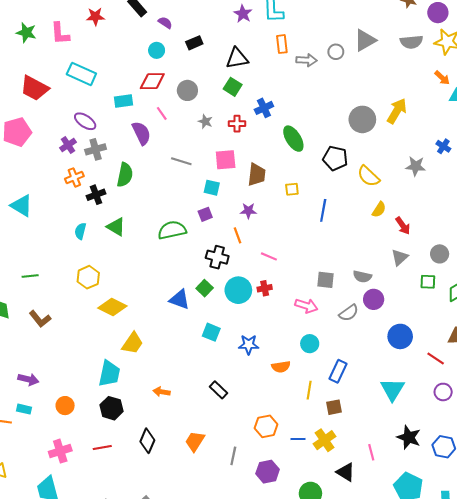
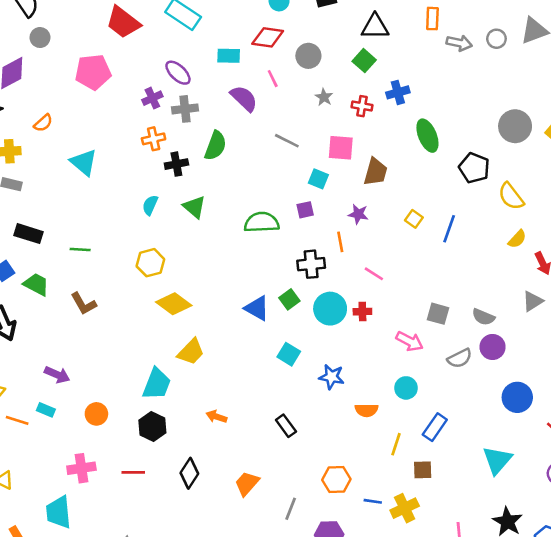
purple semicircle: (141, 133) -> (244, 98), turned -30
yellow square: (292, 189) -> (414, 219), moved, turned 32
black cross: (217, 257) -> (311, 264), turned -30

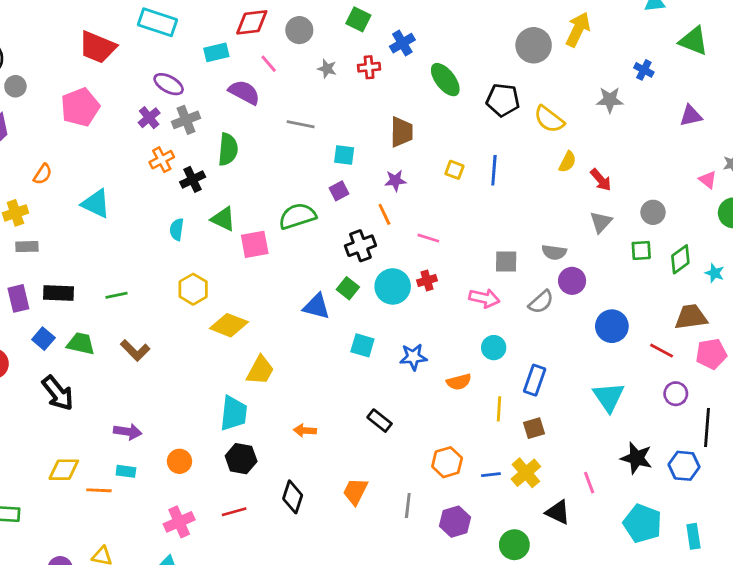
pink square: (341, 148) -> (255, 244), moved

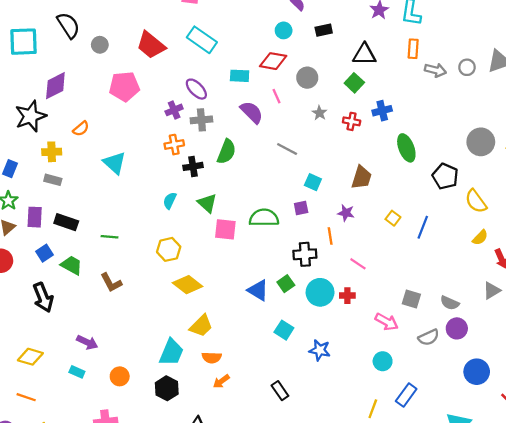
gray circle: (15, 86) -> (100, 45), moved
orange semicircle: (459, 382) -> (212, 358), moved
orange arrow: (305, 430) -> (221, 381), turned -56
orange line: (99, 490) -> (26, 397), moved

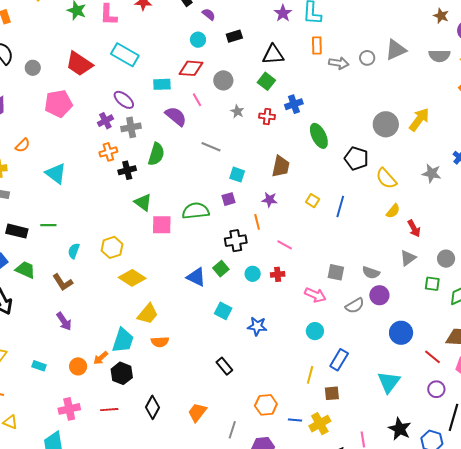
cyan semicircle: (170, 201) -> (74, 251), moved
green line: (109, 237) -> (48, 225), moved
cyan circle: (320, 292) -> (253, 274), size x0.6
purple arrow: (87, 342) -> (64, 321), moved, turned 36
orange arrow: (221, 381) -> (101, 358), moved

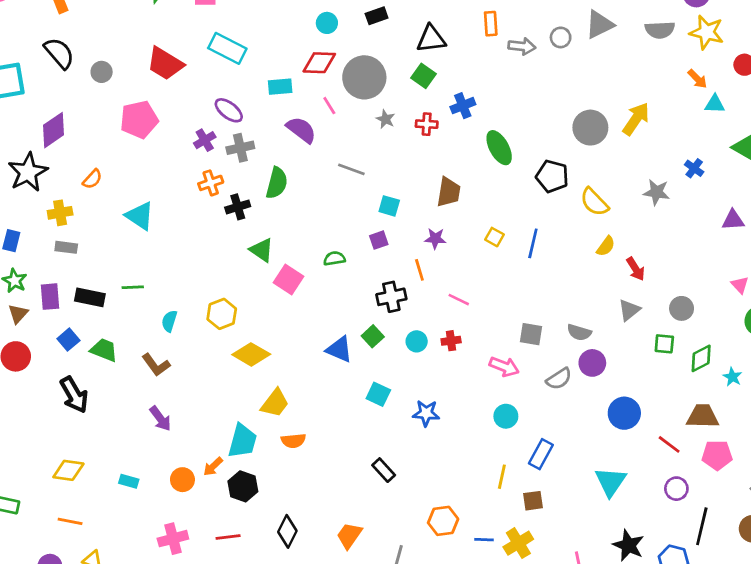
gray circle: (223, 80) -> (364, 77), size x1.6
green semicircle: (196, 211) -> (334, 258), size x0.6
pink square: (162, 225) -> (289, 280), turned 35

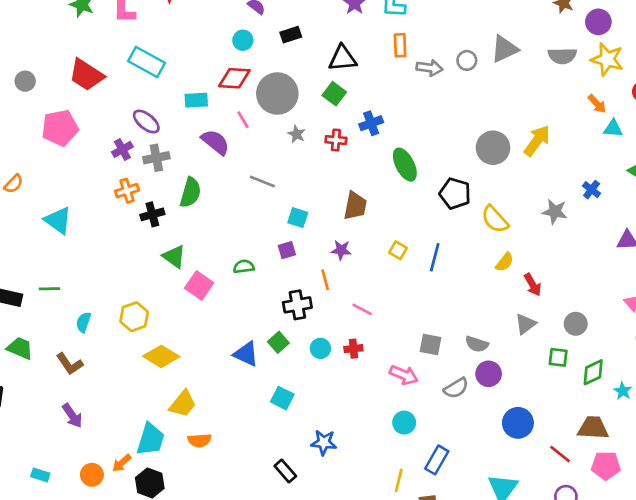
blue star: (426, 413) -> (324, 442), moved

